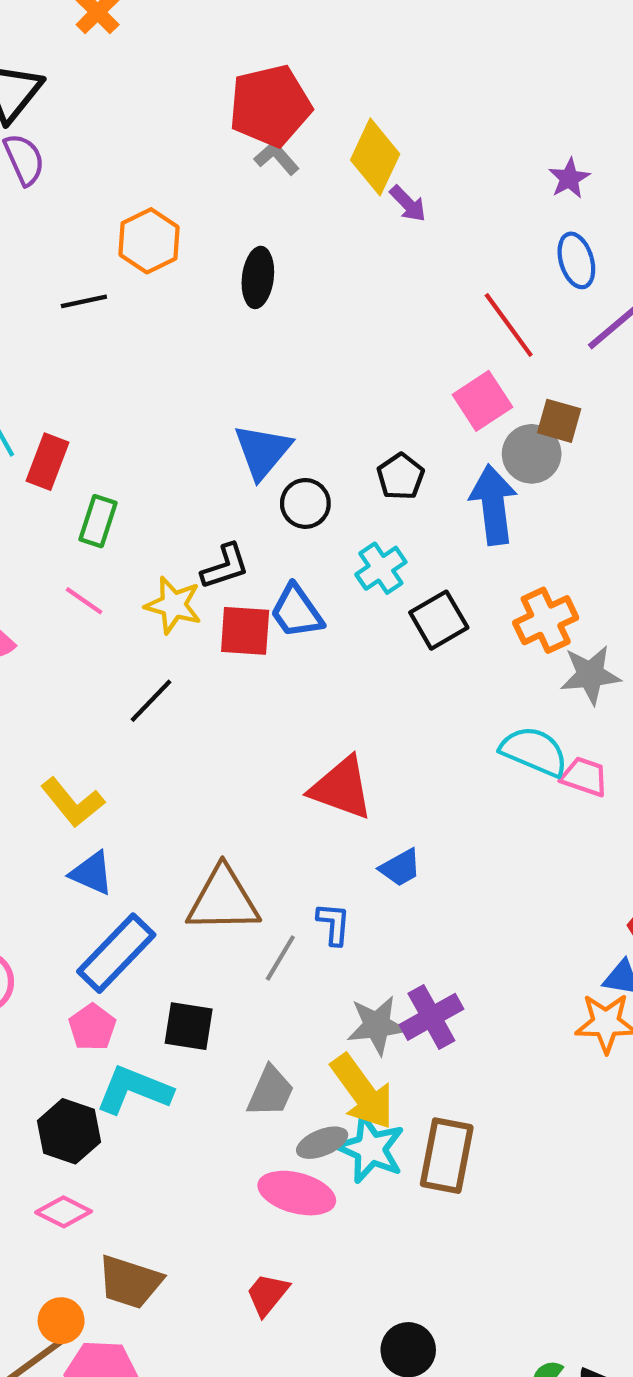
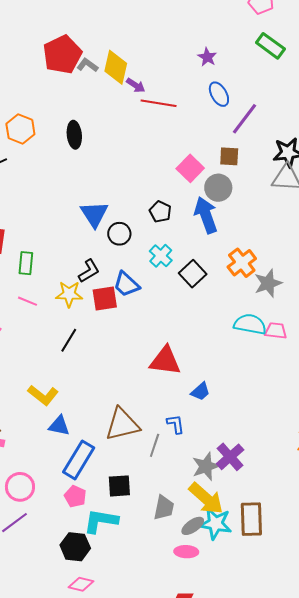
gray L-shape: (277, 158) -> (87, 65), moved
red line: (509, 325) -> (159, 103), moved, turned -32
brown square: (559, 421) -> (229, 156), moved
pink ellipse: (297, 1193) -> (186, 552), size x0.7

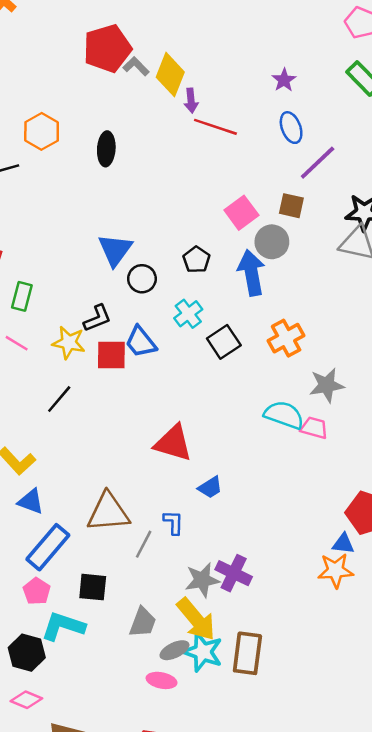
purple arrow: (136, 85) -> (191, 101), turned 42
gray star: (268, 283) -> (327, 385), moved
purple cross: (230, 457) -> (234, 573), turned -32

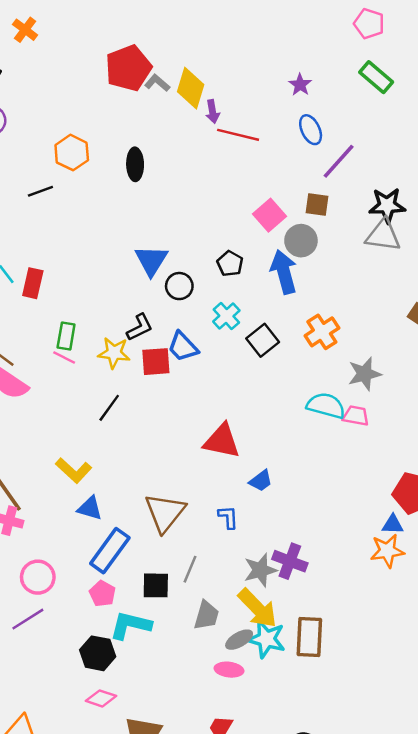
green rectangle: (22, 296) -> (66, 336), moved
brown triangle: (108, 512) -> (165, 513), turned -42
gray line: (144, 544) -> (190, 569), moved

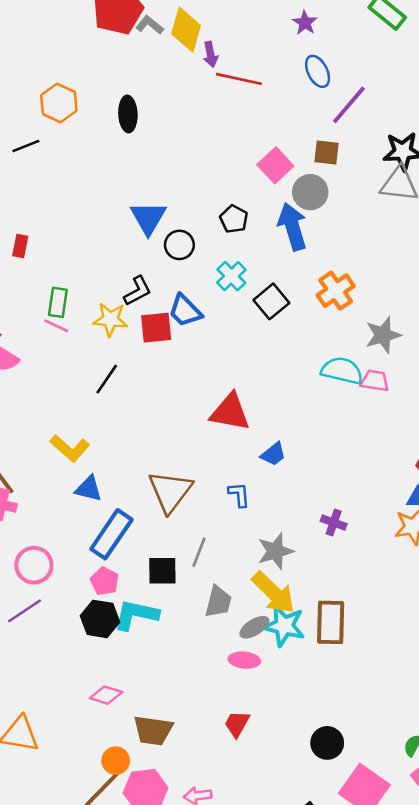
red rectangle: (33, 283) -> (20, 246), size x0.7
purple cross: (290, 561) -> (334, 523), moved, size x0.7
black hexagon: (98, 653) -> (100, 619), moved

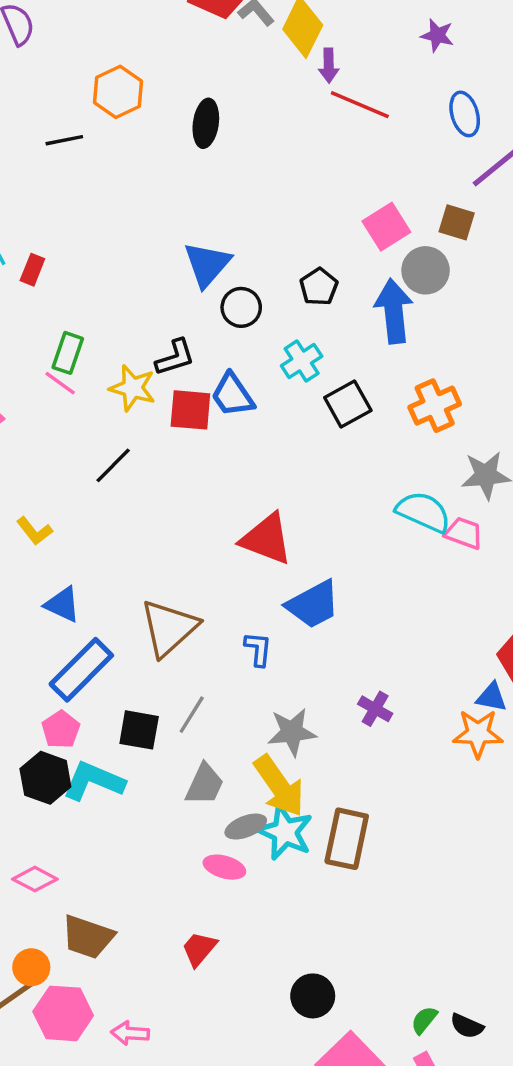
purple star: (305, 23) -> (437, 35), moved, turned -30
yellow L-shape: (70, 448) -> (34, 531), moved, size x0.7
blue trapezoid: (273, 454) -> (313, 604), size x1.6

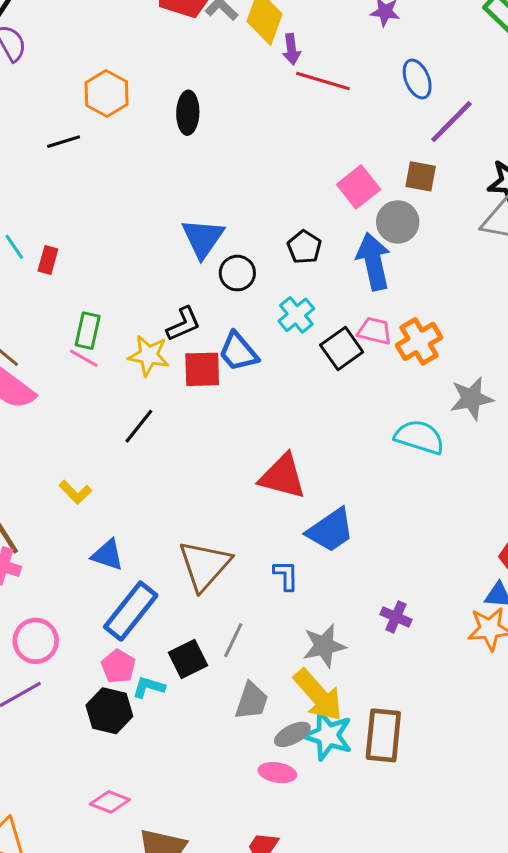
pink trapezoid: (464, 533) -> (375, 331), moved
black square: (139, 730) -> (188, 659), turned -30
cyan L-shape: (94, 781) -> (149, 687), moved, size x0.6

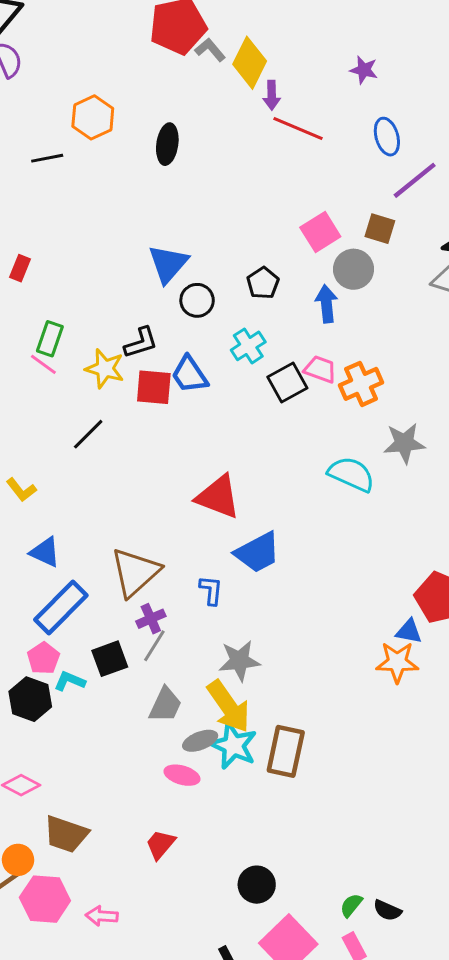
blue arrow: (373, 261) -> (326, 304), size x0.7
purple cross: (396, 617) -> (151, 619), moved, turned 36

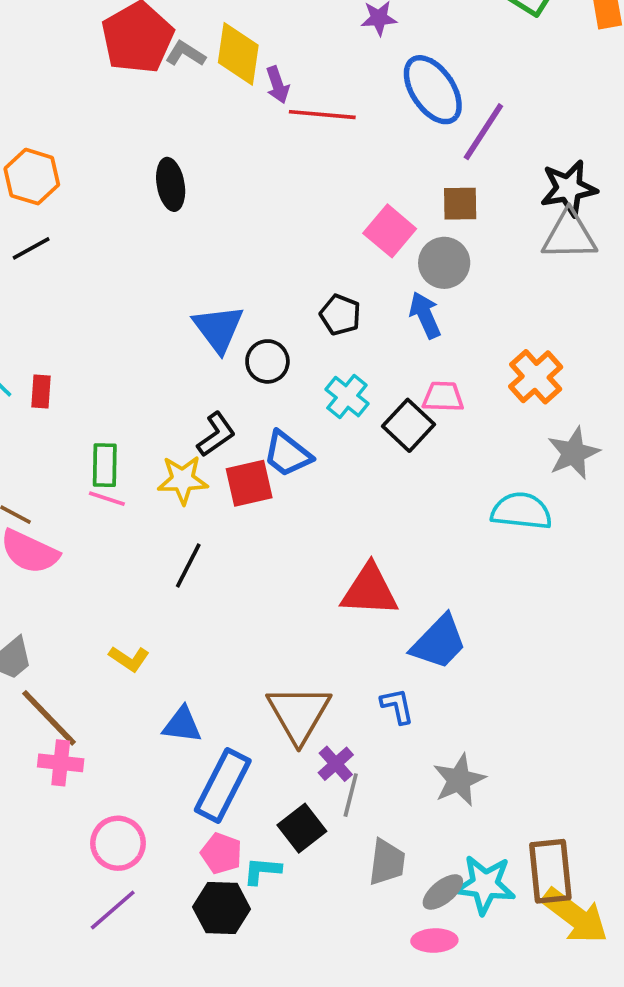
orange hexagon: (93, 117) -> (32, 177), moved
blue ellipse: (387, 137) -> (433, 90), size x1.5
orange cross: (361, 384) -> (536, 377), moved
yellow arrow: (229, 706) -> (575, 916), moved

